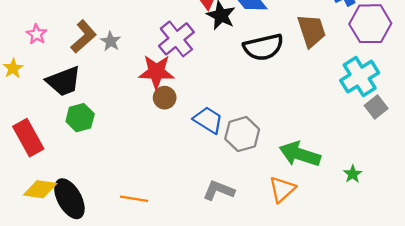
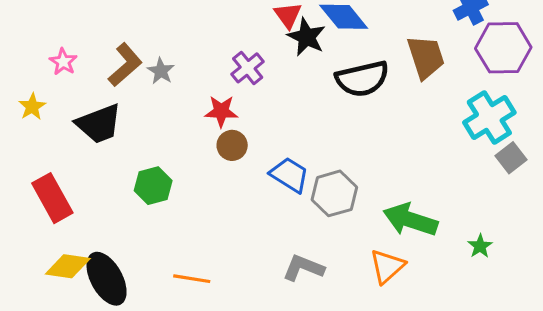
purple cross: (176, 39) -> (248, 68), size x0.7
red star: (156, 72) -> (221, 111), size x0.7
green hexagon: (80, 118) -> (153, 186), moved

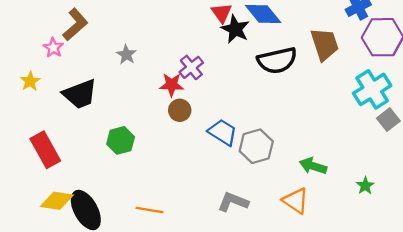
brown L-shape: (125, 65) -> (75, 24), moved
purple cross: (248, 68) -> (191, 67), moved
green arrow: (410, 220) -> (313, 166), size x0.7
orange triangle: (387, 266) -> (296, 201), turned -44

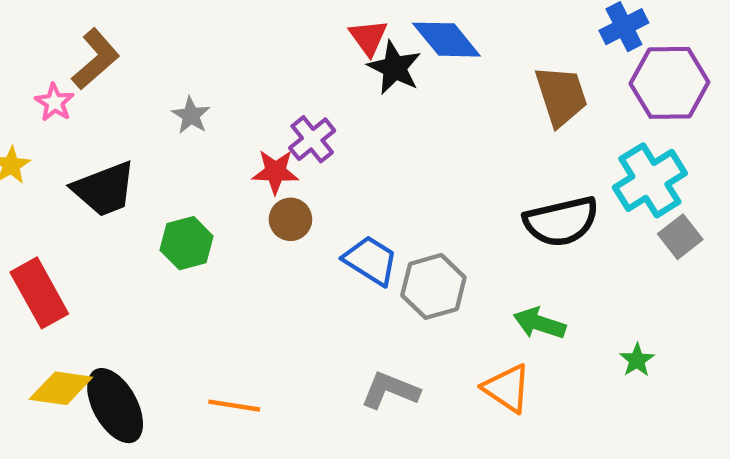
black semicircle: (277, 60) -> (561, 221), moved
green hexagon: (121, 140) -> (187, 243), moved

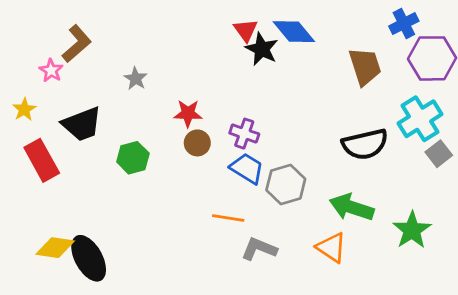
purple cross: (312, 139) -> (244, 134), moved, turned -32
red rectangle: (39, 293) -> (42, 160), moved
green arrow: (540, 323) -> (352, 207), size x1.4
green star: (637, 360) -> (412, 230), size x1.8
orange line: (234, 406) -> (228, 218), moved

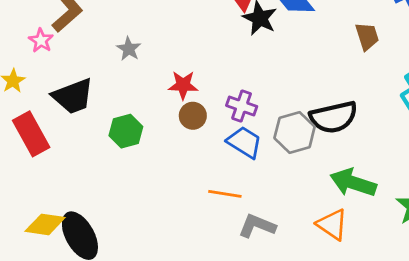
brown trapezoid: (365, 66) -> (367, 36), size x0.7
black semicircle: (365, 144) -> (334, 117), moved
gray hexagon: (286, 185) -> (295, 132), moved

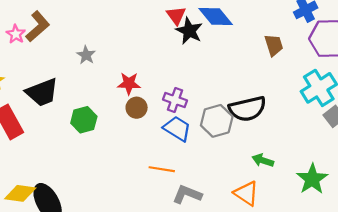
pink star: (41, 40) -> (16, 34), moved
green arrow: (353, 183) -> (263, 160), size x0.6

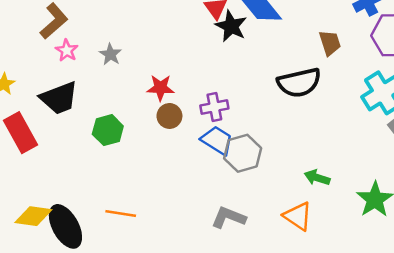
pink star: (16, 34) -> (67, 51), moved
purple cross: (175, 100) -> (214, 107), turned -30
black semicircle: (247, 109) -> (299, 83), moved
gray hexagon: (217, 121) -> (243, 153), moved
orange line: (162, 169) -> (121, 214), moved

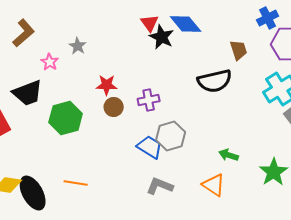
pink star: (67, 51) -> (50, 62), moved
gray star: (110, 54) -> (78, 46), moved
green hexagon: (108, 130) -> (66, 118), size x1.4
blue trapezoid: (217, 140) -> (150, 147), moved

